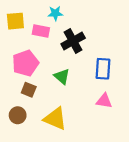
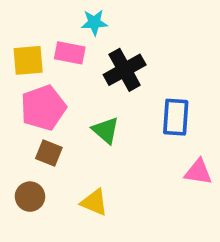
yellow square: (15, 21) -> (28, 60), moved
pink triangle: (104, 101) -> (198, 172), moved
yellow triangle: (55, 119) -> (94, 202), size x0.7

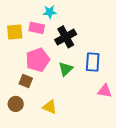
pink pentagon: (43, 108) -> (38, 60), moved
green triangle: (106, 130) -> (66, 69), moved, turned 35

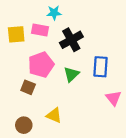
pink triangle: (105, 91) -> (113, 98), turned 42
brown circle: (16, 104) -> (24, 125), moved

